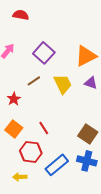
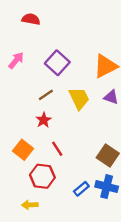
red star: (14, 99) -> (44, 120), moved
blue rectangle: (57, 165) -> (81, 189), moved, size x0.6

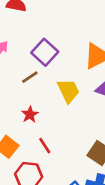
brown line: (46, 95) -> (30, 77), moved

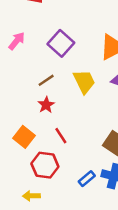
brown line: (30, 77) -> (46, 80), moved

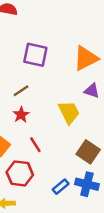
purple square: (61, 43) -> (35, 55), turned -30
yellow trapezoid: (84, 82) -> (69, 112), moved

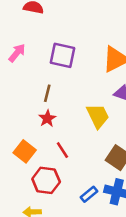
brown line: (21, 91) -> (47, 93), turned -42

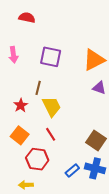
pink arrow: (17, 53) -> (13, 55), turned 133
yellow trapezoid: (98, 116) -> (52, 106), moved
red star: (47, 118) -> (21, 105), moved

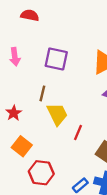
red star: (21, 105) -> (14, 113), moved
red line: (51, 134) -> (78, 132), moved, turned 56

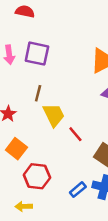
purple square: (56, 59) -> (37, 54), moved
red line: (78, 132) -> (75, 134), turned -63

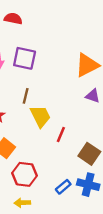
red line: (75, 134) -> (61, 135), turned 63
yellow arrow: (24, 206) -> (22, 203), moved

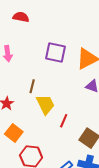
purple square: (25, 58) -> (56, 53), moved

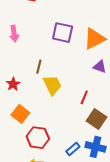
red line: (64, 121) -> (84, 97), moved

